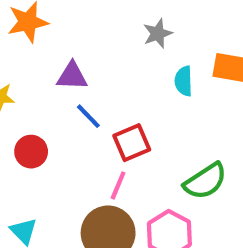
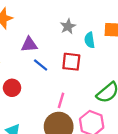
gray star: (158, 33) -> (68, 26), moved
red square: (132, 143) -> (71, 62), moved, turned 36

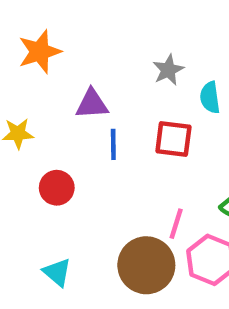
blue line: (41, 65) -> (113, 144), turned 49
pink line: (61, 100) -> (176, 224), moved

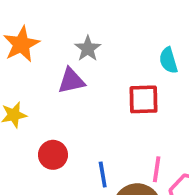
gray star: (168, 70) -> (88, 49), moved
blue line: (113, 144) -> (103, 175), moved

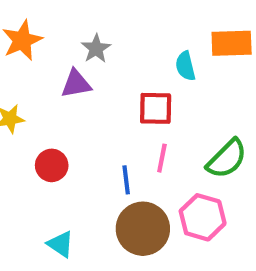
pink line: (157, 169) -> (162, 158), moved
blue line: (103, 175) -> (126, 180), moved

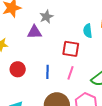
blue line: (126, 180) -> (48, 72), moved

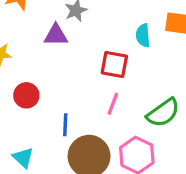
blue line: (48, 72) -> (65, 125), moved

